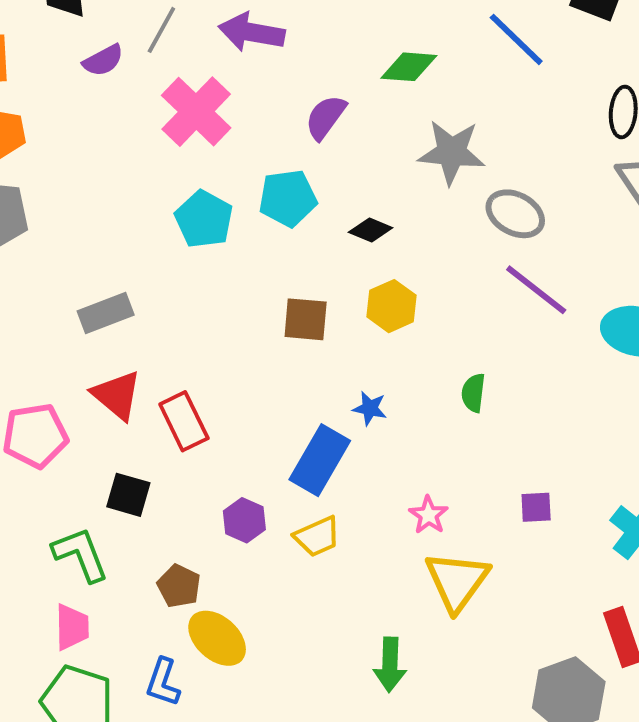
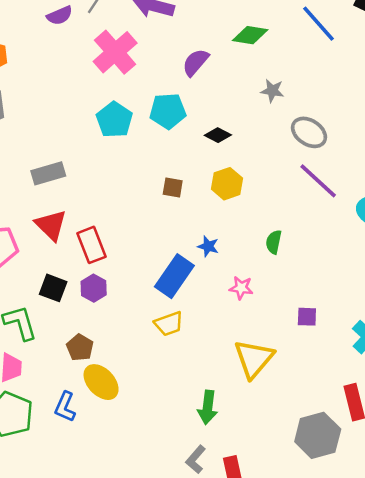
gray star: (452, 152) -> (272, 91), size x0.6
brown square: (306, 319) -> (173, 188), size x0.7
pink star: (428, 515) -> (241, 288), moved, turned -30
purple hexagon: (244, 520) -> (94, 288), moved

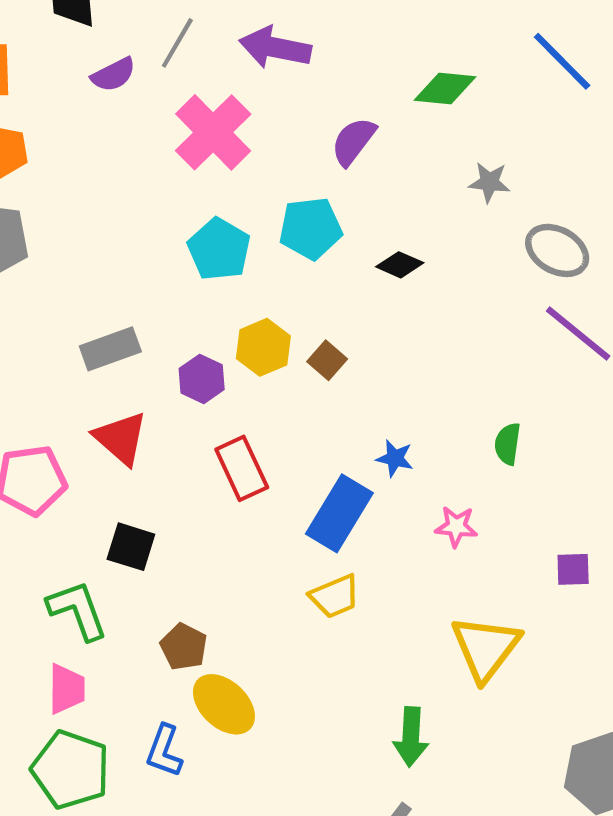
yellow hexagon: (227, 184) -> (263, 347), moved
brown square: (173, 188) -> (327, 360), turned 35
red rectangle: (91, 245) -> (242, 468), moved
purple hexagon: (94, 288) -> (202, 379), moved

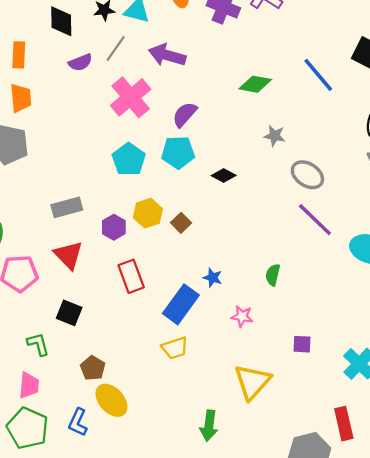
purple semicircle: (353, 141) -> (185, 114), moved
green L-shape: (78, 610) -> (38, 344), size x0.7

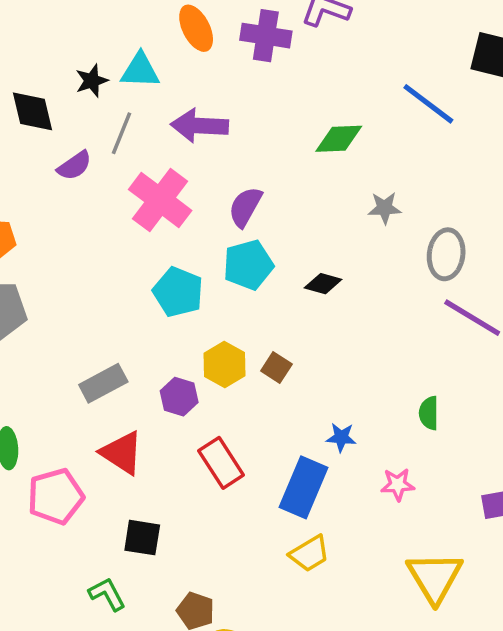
gray ellipse: (307, 175) -> (446, 254), turned 76

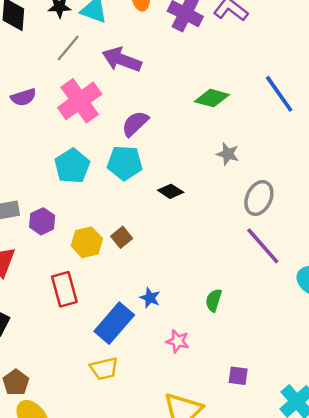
purple semicircle: (74, 166) -> (23, 97), moved
yellow hexagon: (224, 364) -> (87, 242), moved
purple hexagon: (179, 397) -> (42, 221), moved

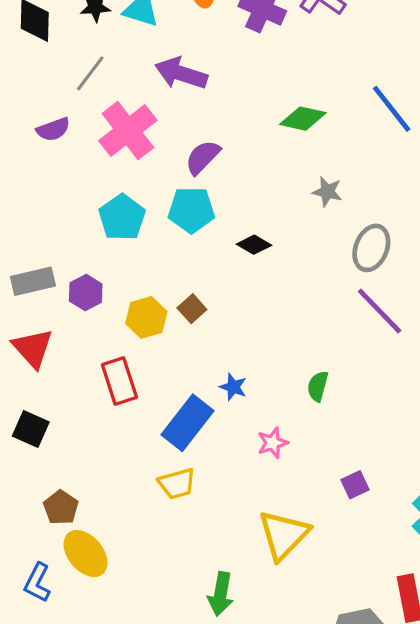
gray line: (68, 48) -> (90, 73), moved
pink star: (178, 341) -> (273, 443), turned -30
purple square: (238, 376) -> (355, 485), turned -30

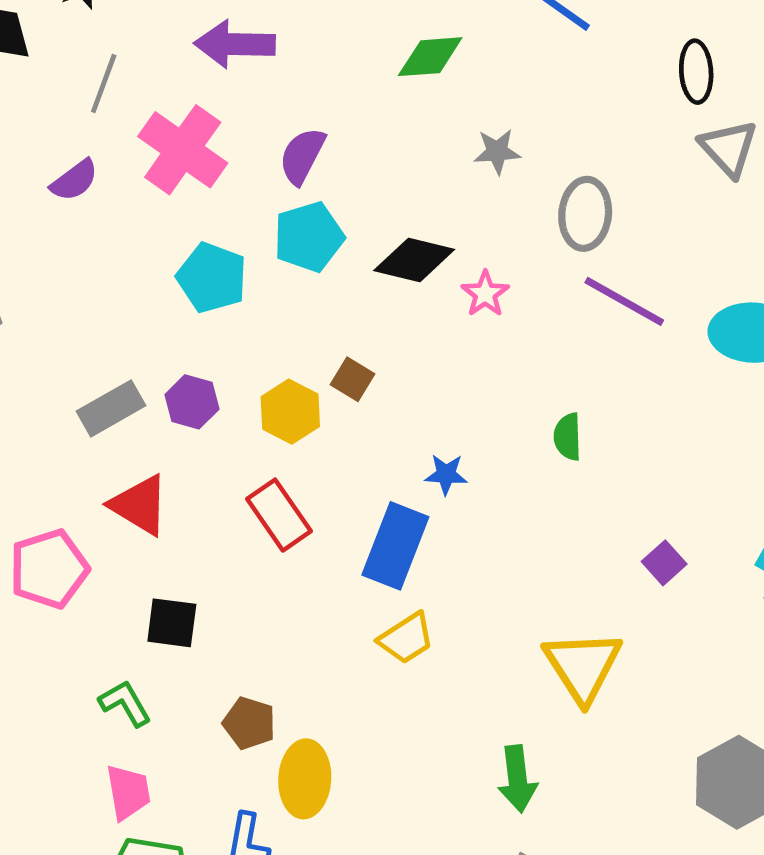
black diamond: (254, 245) -> (414, 260), size x1.5
pink star: (273, 443) -> (485, 294), moved
yellow ellipse: (86, 554) -> (305, 779), turned 60

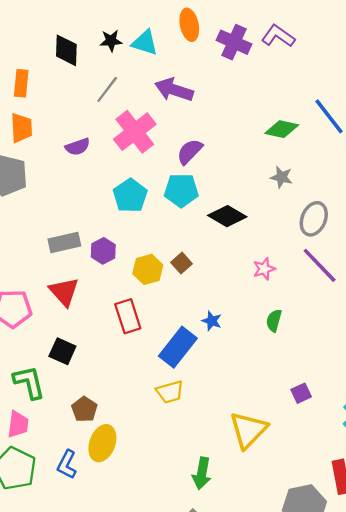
green diamond: (430, 57) -> (282, 129), moved
purple semicircle: (74, 180) -> (78, 147), moved
pink star: (485, 294) -> (264, 269), moved
green L-shape: (125, 703) -> (29, 382), size x1.4

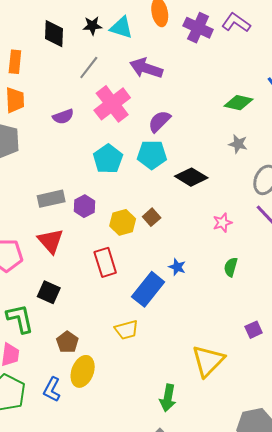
yellow trapezoid: (170, 392) -> (126, 330), moved

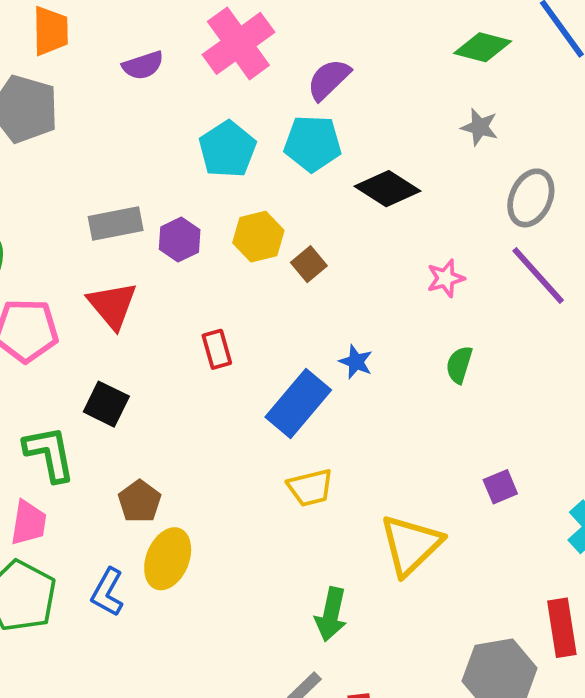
yellow hexagon: (123, 222) -> (258, 237), moved
red rectangle: (105, 262) -> (217, 349), size x0.7
yellow trapezoid: (126, 330) -> (310, 488), moved

